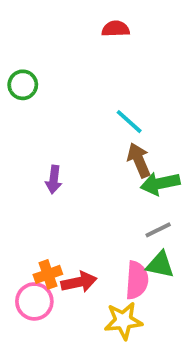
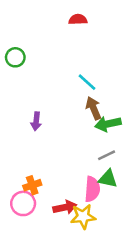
red arrow: (79, 282) -> (65, 207), moved

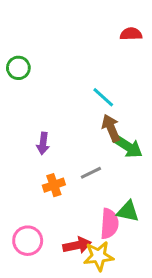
red semicircle: (78, 19) -> (131, 34), moved
green arrow: (108, 124) -> (128, 147), turned -135
gray line: (107, 155) -> (91, 173), moved
orange cross: (32, 185) -> (54, 185), moved

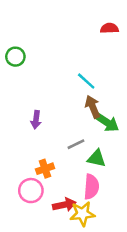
orange cross: (54, 185) -> (45, 169), moved
green triangle: (128, 211) -> (97, 158), moved
pink circle: (28, 241) -> (31, 191), moved

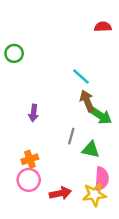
gray line: (76, 144) -> (71, 136), turned -49
orange cross: (45, 169) -> (30, 159), moved
pink semicircle: (91, 187) -> (102, 179), moved
yellow star: (82, 214) -> (94, 194), moved

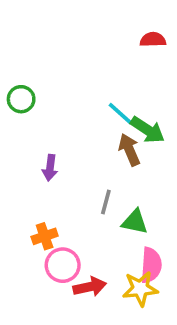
green circle: (14, 53) -> (21, 99), moved
green arrow: (100, 115) -> (147, 130), moved
pink circle: (29, 180) -> (63, 265), moved

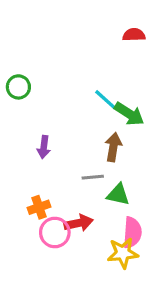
brown arrow: (129, 150) -> (113, 147), moved, turned 32
gray line: (106, 202) -> (93, 177), turned 70
red arrow: (90, 287) -> (79, 223), moved

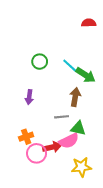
green circle: (18, 87) -> (40, 62), moved
pink semicircle: (132, 232) -> (69, 141), moved, turned 60

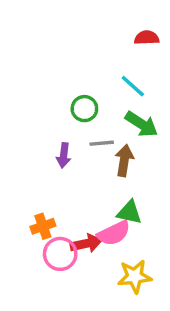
green circle: (40, 62) -> (84, 109), moved
cyan line: (70, 66) -> (133, 86), moved
purple arrow: (29, 97) -> (64, 155), moved
gray line: (62, 117) -> (102, 143), moved

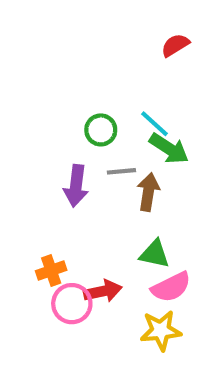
red semicircle: (147, 38) -> (175, 45), turned -30
cyan line: (133, 86) -> (155, 124), moved
purple arrow: (64, 155) -> (76, 186), size x1.4
pink semicircle: (114, 233) -> (171, 287), moved

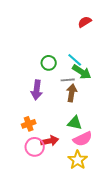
gray line: (121, 171) -> (68, 80), moved
orange cross: (51, 271) -> (29, 124), moved
yellow star: (161, 330) -> (78, 160), turned -30

